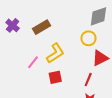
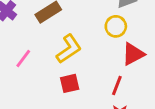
pink line: (33, 62) -> (23, 59), moved

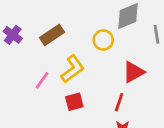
yellow circle: (116, 26) -> (103, 40), moved
pink line: (23, 59) -> (42, 80), moved

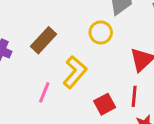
red square: (74, 102) -> (105, 104), moved

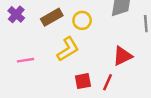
yellow circle: (101, 32) -> (82, 20), moved
pink line: (44, 92) -> (26, 60), moved, turned 42

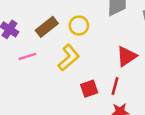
pink line: (26, 60) -> (27, 56), moved

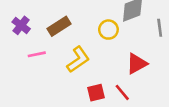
yellow circle: (79, 26) -> (108, 30), moved
red line: (115, 86) -> (122, 92), turned -60

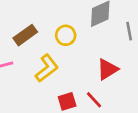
yellow circle: (108, 30) -> (66, 35), moved

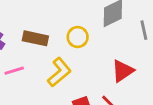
brown rectangle: (25, 35) -> (35, 38), turned 50

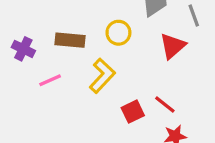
red triangle: (123, 71) -> (173, 46), moved

